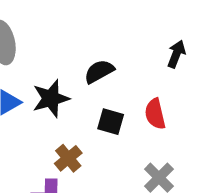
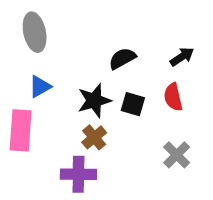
black arrow: (176, 54) -> (182, 57), moved, turned 35
black star: (51, 98) -> (94, 101), moved

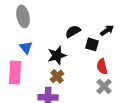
blue triangle: (40, 87) -> (26, 47), turned -40
red semicircle: (173, 97) -> (102, 66), moved
black square: (133, 104) -> (92, 44), moved

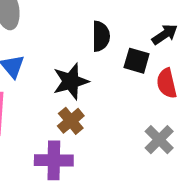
black semicircle: (73, 31) -> (101, 36), turned 119
red semicircle: (102, 66) -> (167, 83), moved

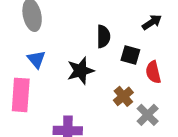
black arrow: (165, 34) -> (152, 22), moved
brown cross: (71, 121) -> (123, 96), moved

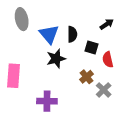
blue triangle: (36, 59) -> (49, 34), moved, size x1.5

